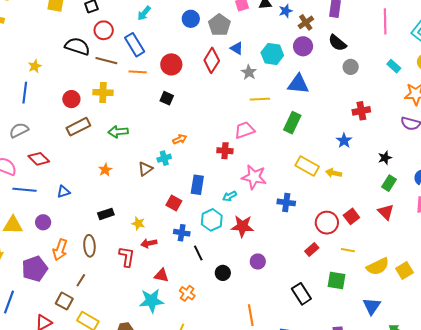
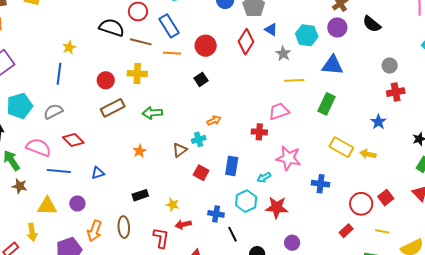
gray circle: (351, 67) -> (390, 66), moved
black square: (167, 98) -> (201, 79), turned 32
red square: (174, 203) -> (201, 173), moved

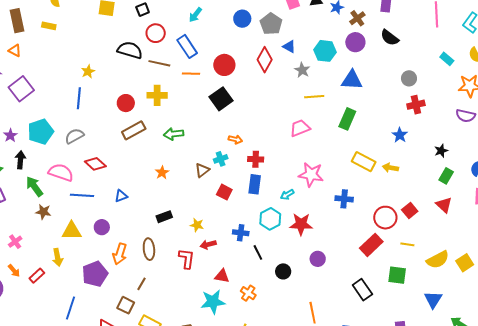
black square: (201, 79) -> (221, 99), size x1.6
orange arrow: (214, 121) -> (235, 139), turned 40
red cross: (259, 132) -> (256, 159), moved
red rectangle: (346, 231) -> (371, 245), size x1.6

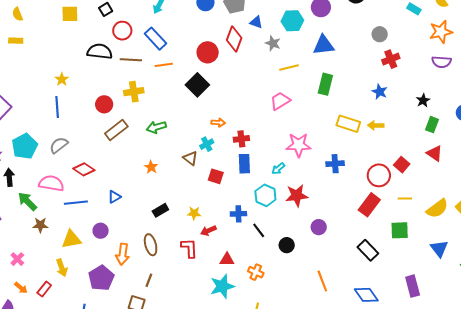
red circle: (224, 65) -> (208, 52), moved
brown triangle: (202, 170) -> (190, 158), turned -35

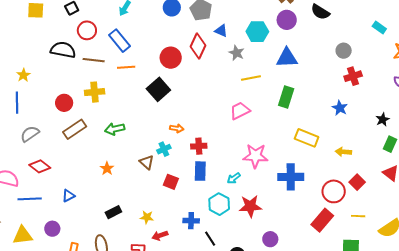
yellow arrow: (376, 125) -> (343, 152), moved
gray semicircle: (59, 145) -> (30, 134), moved
blue cross: (335, 164) -> (291, 177), size x1.4

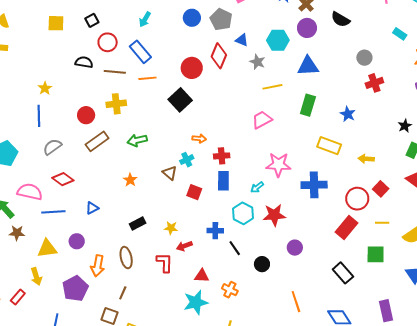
black semicircle: (63, 50) -> (84, 62), size x0.7
blue star: (340, 108) -> (348, 114), moved

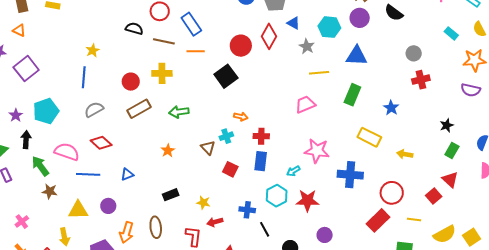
red square: (381, 189) -> (434, 196), moved

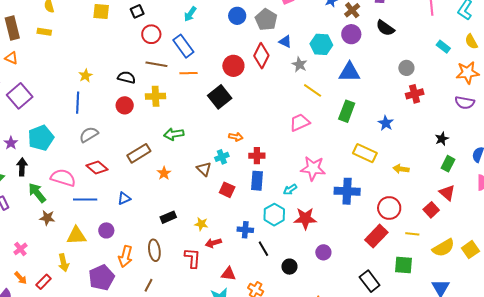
black semicircle: (134, 29) -> (127, 77), moved
yellow line: (319, 73) -> (313, 90), turned 42
brown rectangle: (139, 109) -> (139, 153), moved

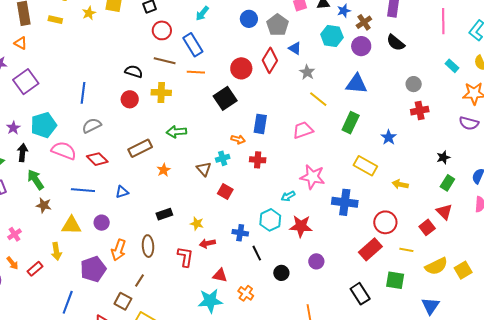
cyan hexagon: (321, 44) -> (332, 36), moved
yellow star: (85, 76) -> (89, 13), moved
pink semicircle: (63, 178) -> (64, 151), moved
blue rectangle: (257, 181) -> (260, 124), moved

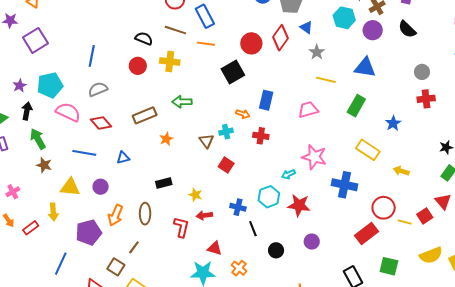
yellow line: (318, 99) -> (326, 80), turned -30
yellow line: (406, 250) -> (405, 222), moved

